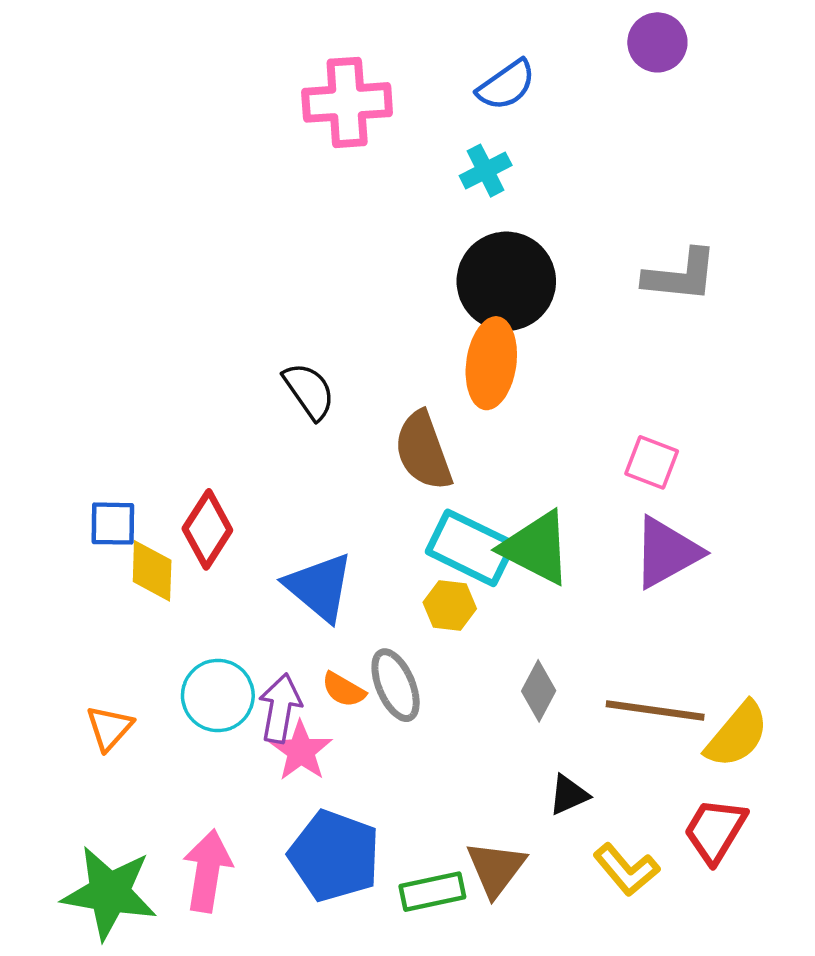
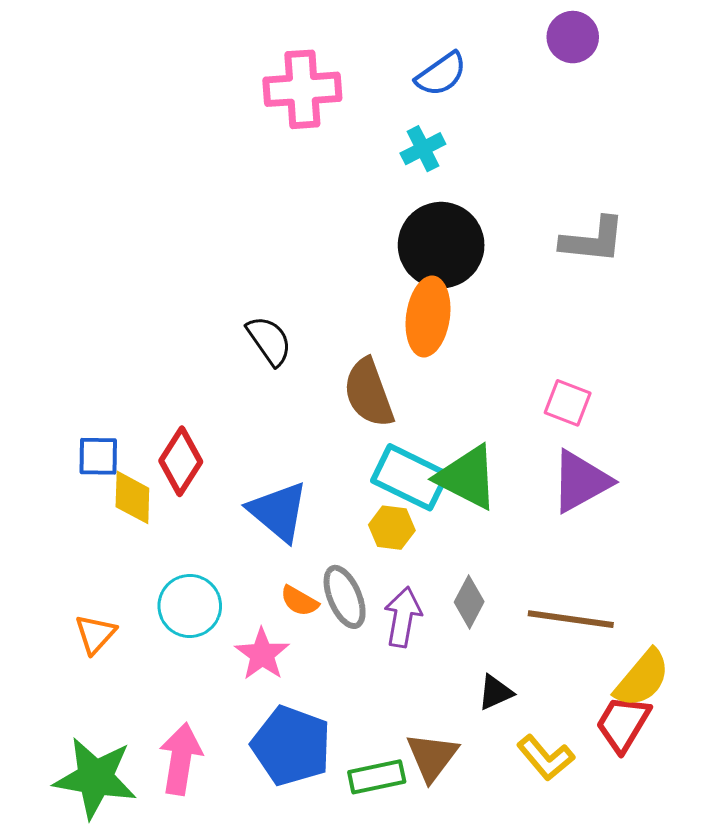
purple arrow: (280, 708) -> (403, 617), moved
yellow semicircle: (737, 735) -> (642, 678), moved

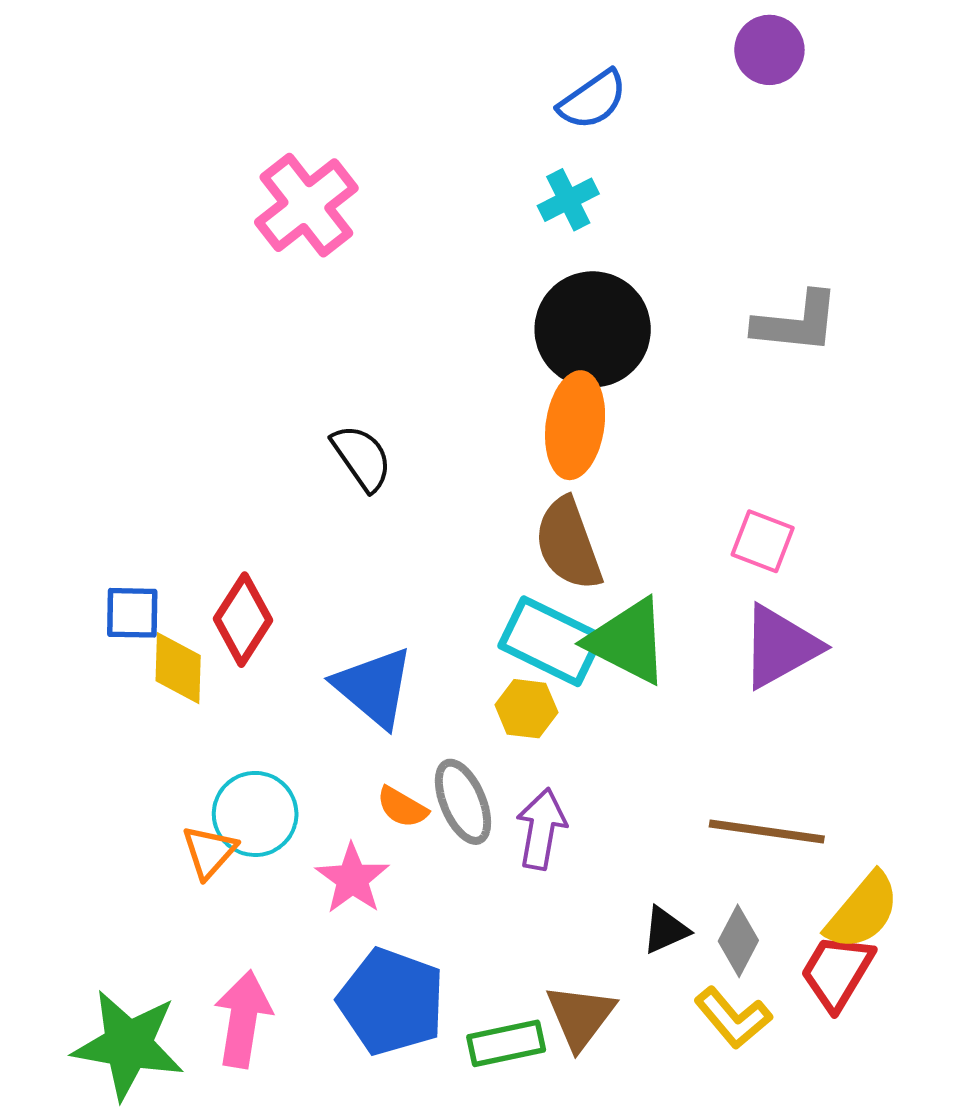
pink cross: (302, 89) -> (306, 205), moved, turned -34
brown semicircle: (369, 393) -> (568, 544), moved
gray diamond: (469, 602) -> (738, 941), moved
orange triangle: (95, 634) -> (209, 852), moved

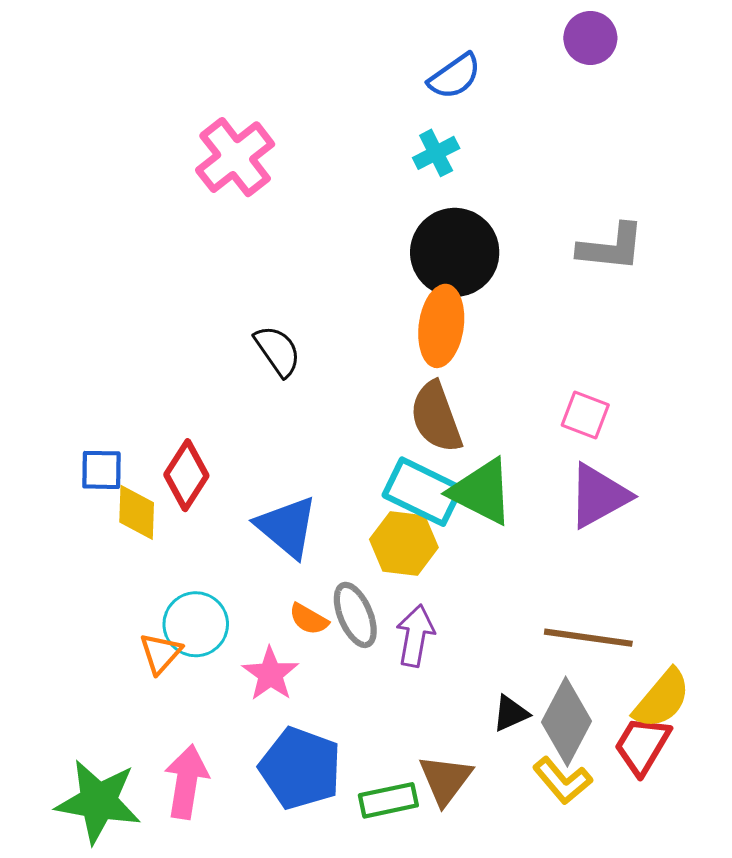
yellow hexagon: (526, 709) -> (404, 543), size x1.4
gray diamond: (738, 941) -> (567, 722), size x1.6

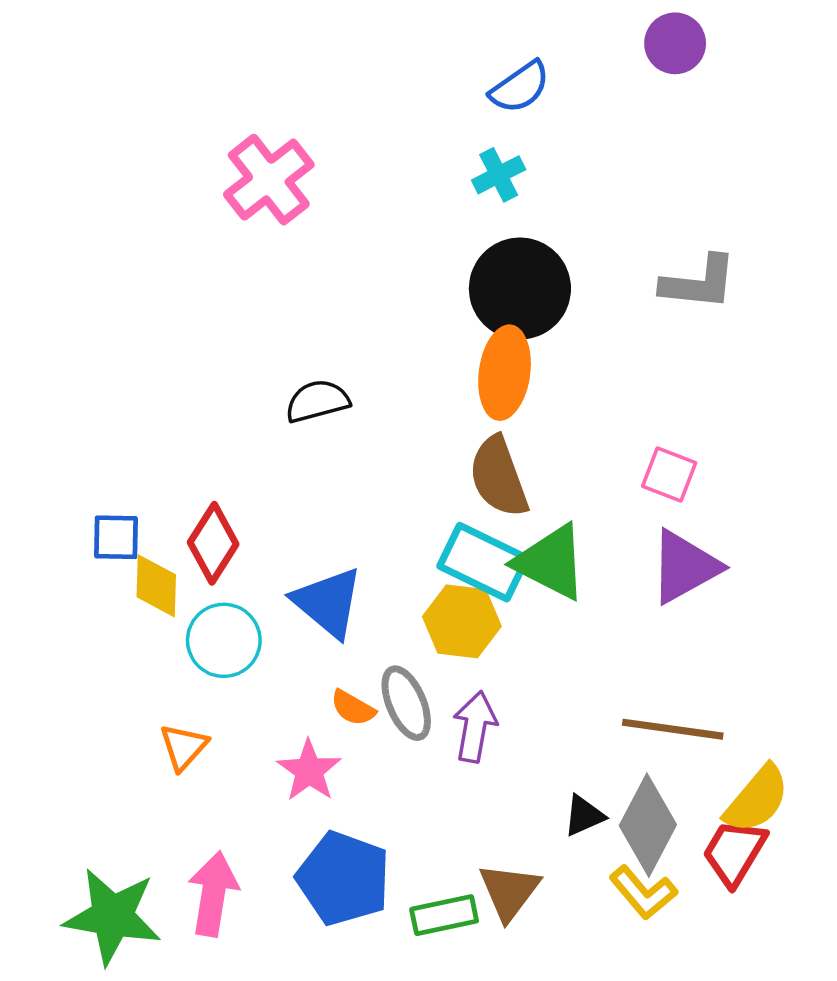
black semicircle: (278, 351) -> (317, 401), turned -70
cyan circle: (196, 624) -> (224, 640), moved

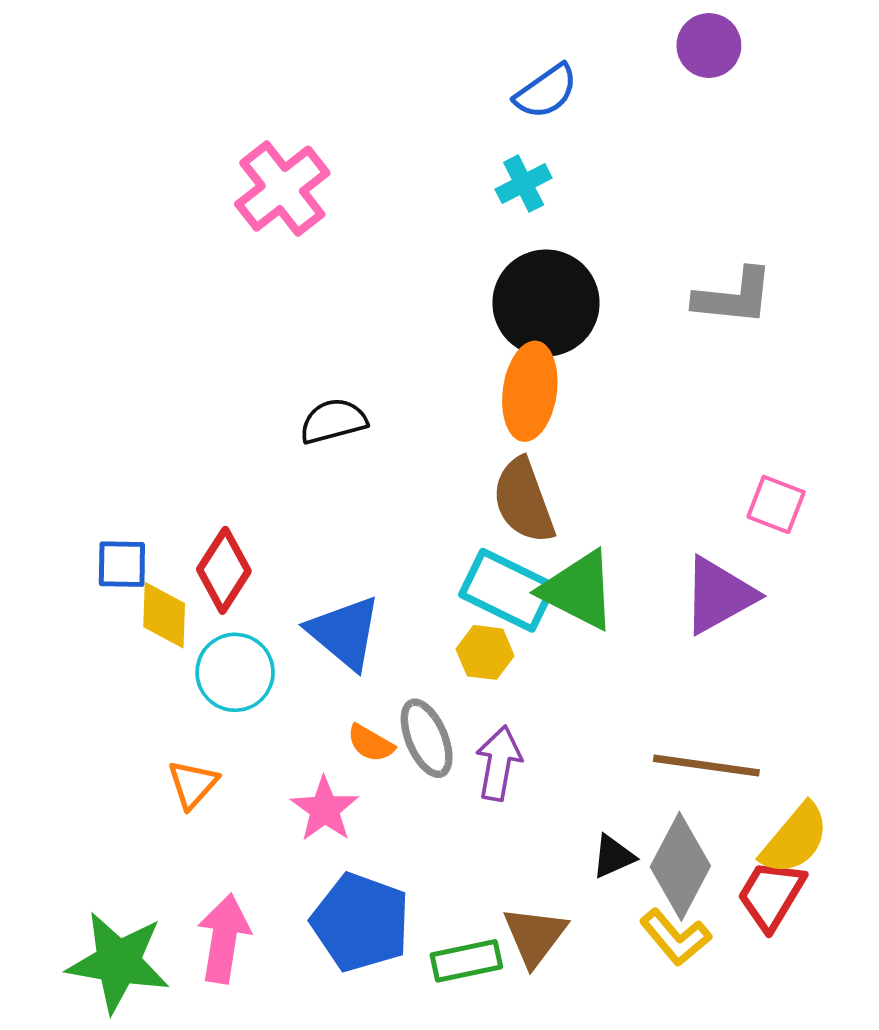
pink square: (669, 475) -> (776, 504), moved
yellow hexagon: (462, 621) -> (485, 652), size x0.7

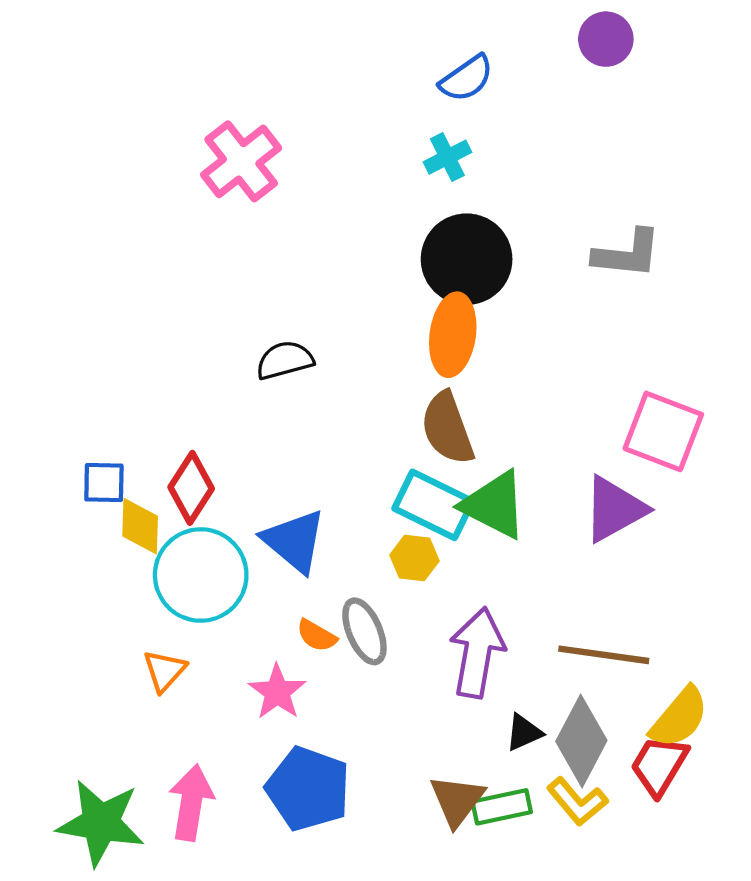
pink square: (776, 504) -> (663, 431), size x1.6
cyan circle: (235, 672) -> (201, 575), size x1.4
purple arrow: (499, 763) -> (477, 653), moved, size x1.4
green rectangle: (466, 961) -> (502, 807), moved

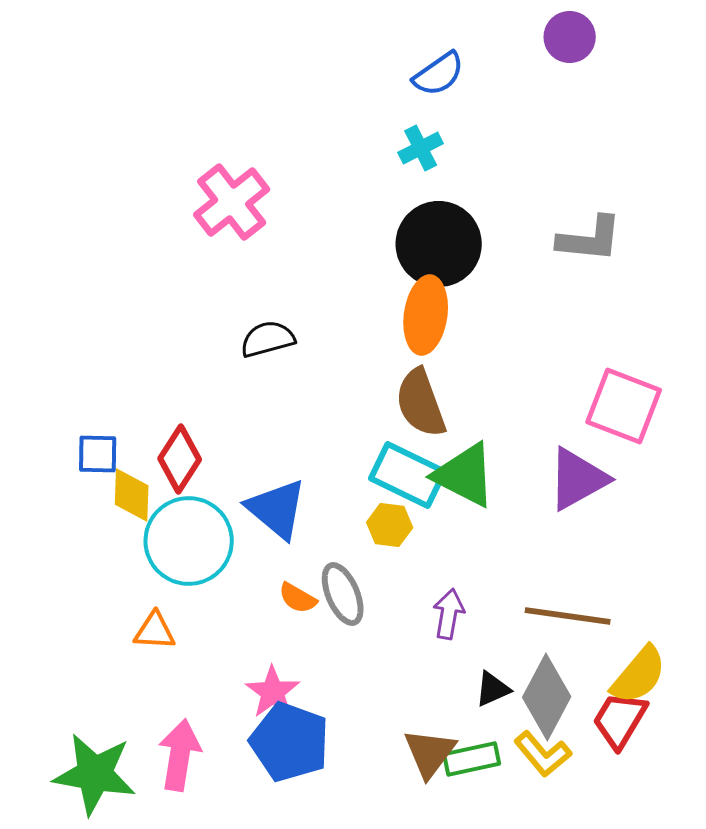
pink cross: (241, 161) -> (232, 202), moved
purple arrow: (477, 653) -> (449, 614), size x0.6
orange triangle: (165, 671) -> (155, 631), turned 51
pink star: (277, 692) -> (273, 692), moved

